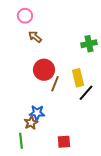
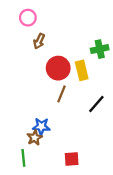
brown arrow: (35, 37) -> (39, 41), turned -104
red circle: (44, 70) -> (58, 68), moved
yellow rectangle: (78, 78) -> (82, 70), moved

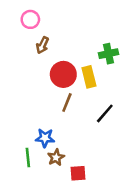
brown star: (35, 138) -> (56, 157), moved
green line: (23, 158) -> (28, 157), moved

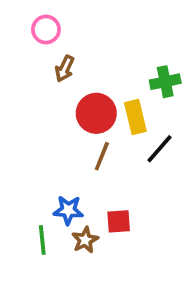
black line: (105, 113) -> (160, 149), moved
red square: (78, 173) -> (119, 221), moved

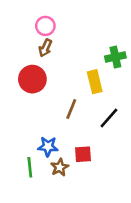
pink circle: (46, 30) -> (45, 26), moved
red circle: (96, 113) -> (32, 79), moved
black line: (160, 149) -> (109, 118), moved

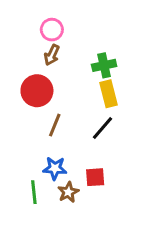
green cross: (115, 57) -> (104, 65), moved
brown line: (71, 109) -> (55, 125), moved
black line: (109, 118) -> (103, 128), moved

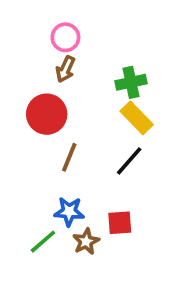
yellow rectangle: (109, 94) -> (137, 118), turned -30
green line: (34, 192) -> (43, 242), turned 55

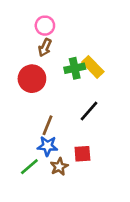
green cross: (131, 82) -> (75, 68), moved
yellow rectangle: (137, 118) -> (93, 67), moved
brown line: (69, 157) -> (47, 125), moved

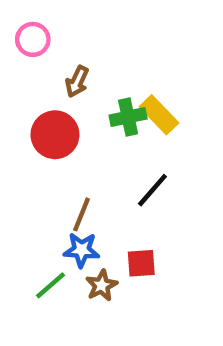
pink circle: (45, 26) -> (33, 39), moved

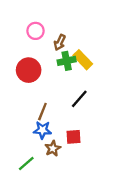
pink circle: (33, 39) -> (36, 31), moved
brown arrow: (77, 82) -> (60, 42), moved
green line: (51, 285) -> (26, 163), moved

